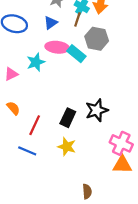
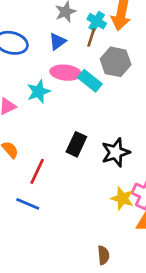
black rectangle: (68, 118) -> (76, 144), moved
yellow star: (67, 147) -> (122, 198), moved

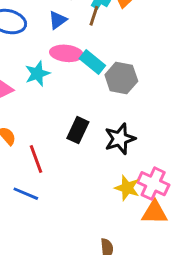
gray hexagon: (116, 62) -> (121, 78), moved
red line: (37, 171) -> (36, 159), turned -45

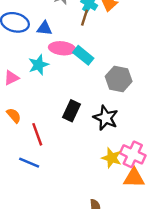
blue triangle: (58, 20) -> (44, 28), moved, turned 42
gray hexagon: (121, 78) -> (119, 79), moved
black star: (120, 139) -> (106, 118), turned -30

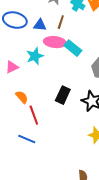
brown line: (84, 18) -> (61, 22), moved
orange semicircle: (14, 115) -> (22, 97), moved

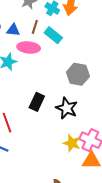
cyan rectangle: (73, 48) -> (53, 35), moved

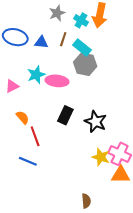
pink ellipse: (29, 47) -> (57, 81), moved
gray hexagon: (78, 74) -> (85, 64), moved

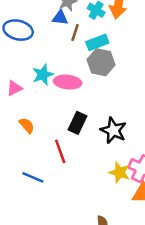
blue triangle: (41, 42) -> (60, 18), moved
cyan rectangle: (82, 48) -> (97, 42), turned -60
red line: (35, 136) -> (60, 151), moved

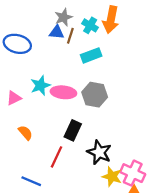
brown line: (75, 33) -> (70, 36), moved
gray hexagon: (101, 62) -> (95, 95), moved
black star: (113, 130) -> (99, 152), moved
red line: (60, 151) -> (57, 157), turned 45

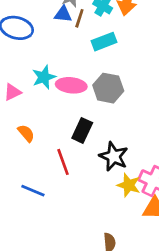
red line: (57, 157) -> (63, 162), turned -45

